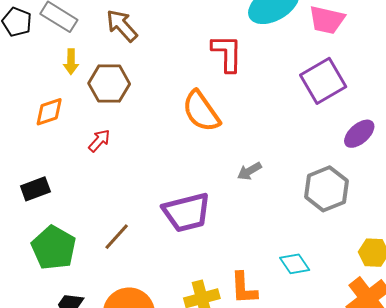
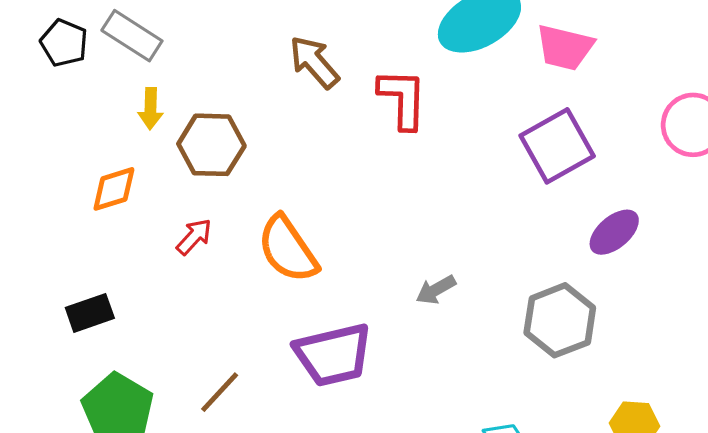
brown arrow: (122, 26) -> (314, 62), moved
orange semicircle: (201, 111) -> (288, 249), moved

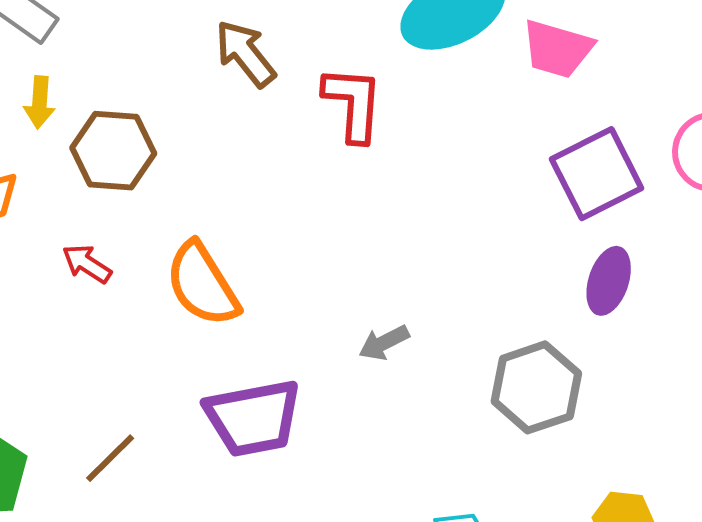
purple square: (557, 146) -> (597, 174), moved
purple ellipse: (614, 232) -> (609, 281), turned -34
red arrow: (194, 237) -> (87, 264), turned -102

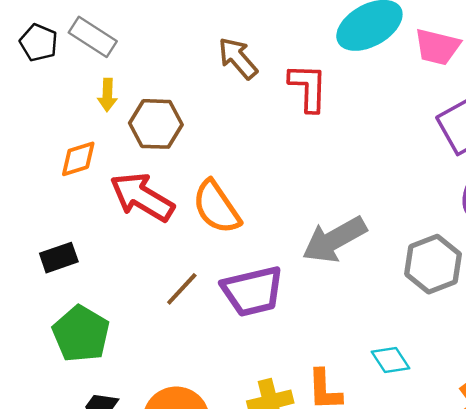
red arrow: (87, 264) -> (142, 197), size x2.0
gray arrow: (384, 343) -> (334, 240), size x2.0
brown line: (110, 458) -> (182, 289), moved

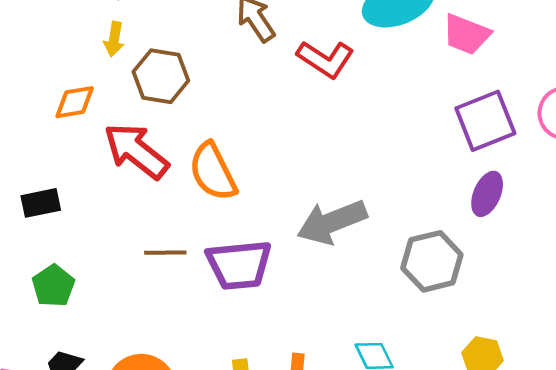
red L-shape: (308, 87) -> (325, 59), turned 114
brown line: (182, 289) -> (165, 253), turned 39
green pentagon: (81, 334) -> (53, 286), size x0.7

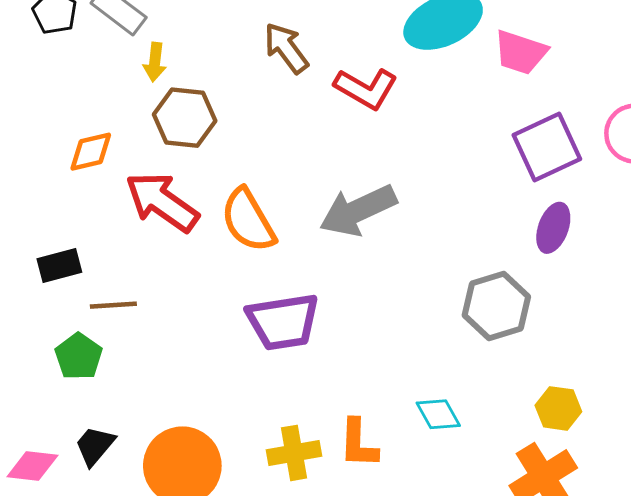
yellow arrow: (114, 39) -> (155, 62), moved
gray arrow: (332, 222) -> (358, 210), moved
brown line: (165, 253) -> (113, 305), moved

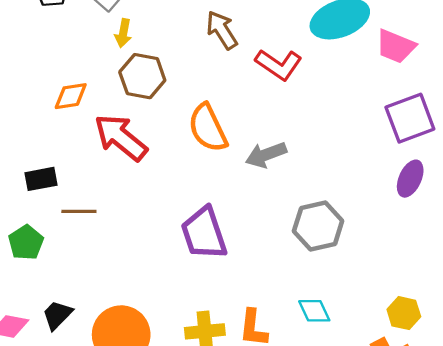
gray arrow: (358, 210) -> (266, 155), size x0.7
orange semicircle: (248, 220) -> (208, 128), moved
gray hexagon: (496, 306) -> (318, 226), moved
purple trapezoid: (283, 322) -> (204, 233), turned 76
green pentagon: (79, 356) -> (26, 243), moved

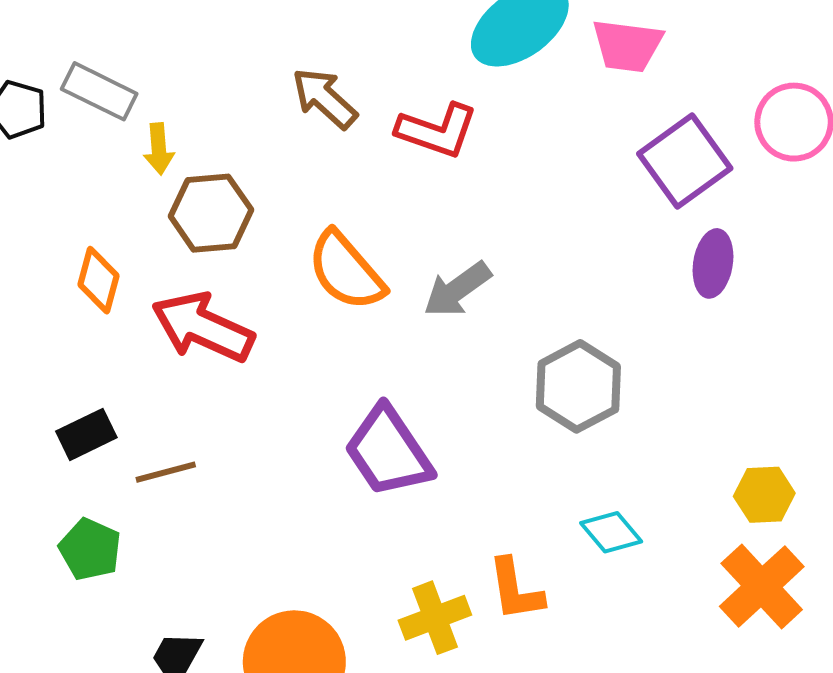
orange diamond: (71, 96) -> (99, 280), turned -51

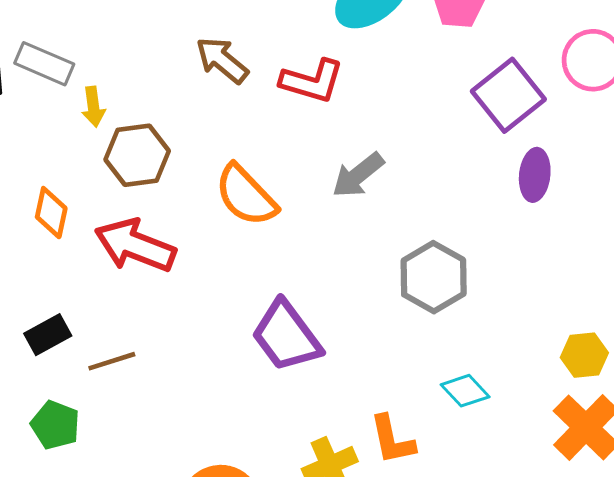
gray arrow: (457, 289) -> (358, 175), moved

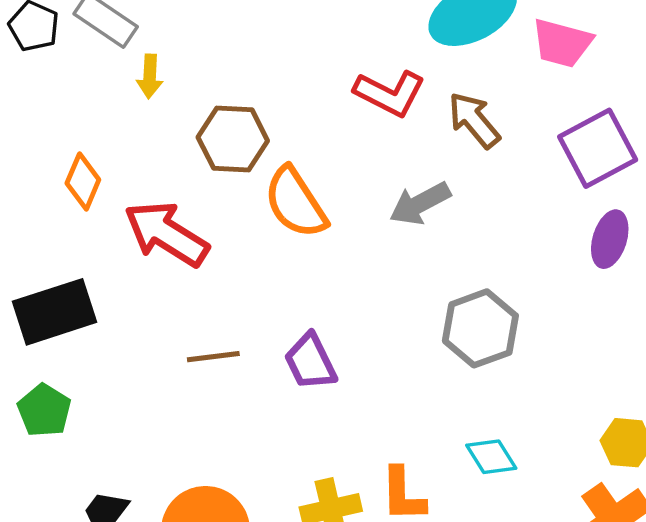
brown arrow: (222, 60) -> (474, 120), moved
brown hexagon: (137, 155) -> (233, 139), moved
black rectangle: (48, 335) -> (55, 312), size x1.6
purple trapezoid: (286, 336) -> (310, 362), size x0.7
brown line: (112, 361) -> (213, 357), moved

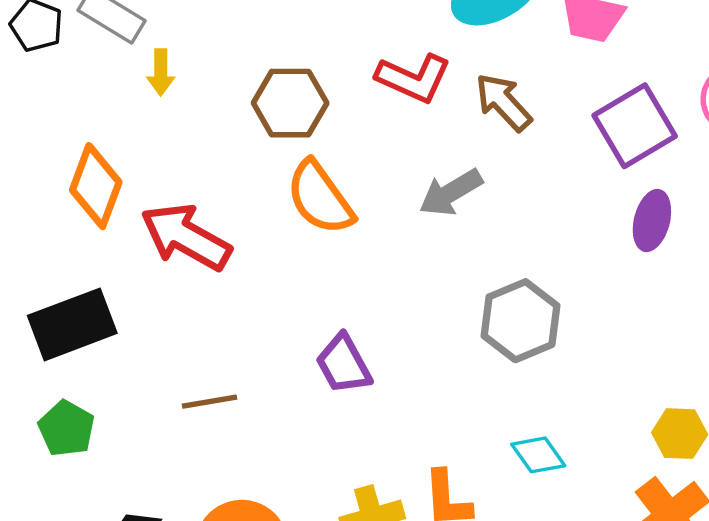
brown hexagon: (233, 139) -> (290, 103), moved
orange diamond: (83, 181) -> (96, 186), size x1.4
brown line: (213, 357) -> (210, 402), moved

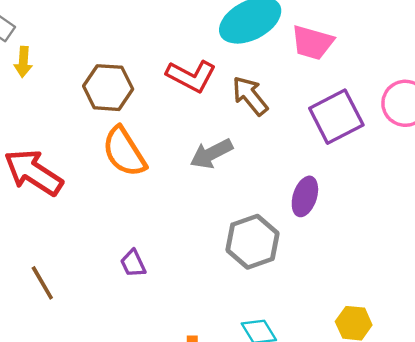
purple ellipse: (652, 221) -> (305, 196), moved
purple trapezoid: (344, 364) -> (133, 263), size x0.7
brown line: (210, 402) -> (42, 283), turned 66

